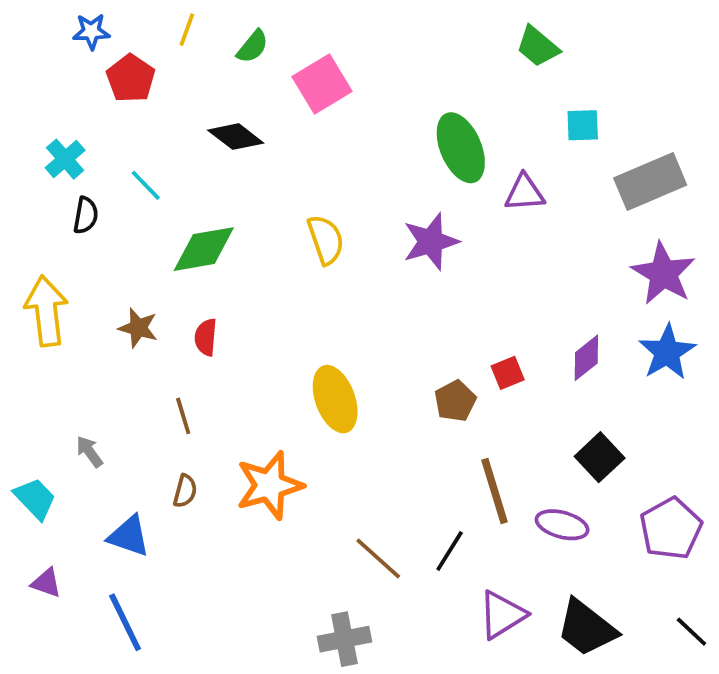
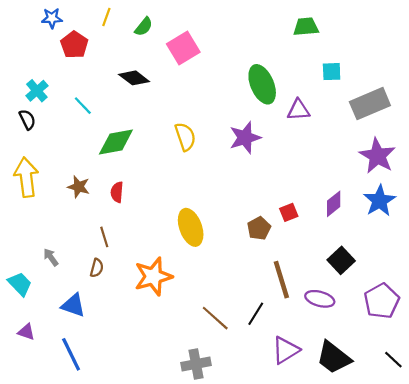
green trapezoid: (538, 47) -> (306, 27), turned 135
black semicircle: (86, 215) -> (27, 120), moved, turned -36
brown semicircle: (185, 491) -> (97, 268), moved

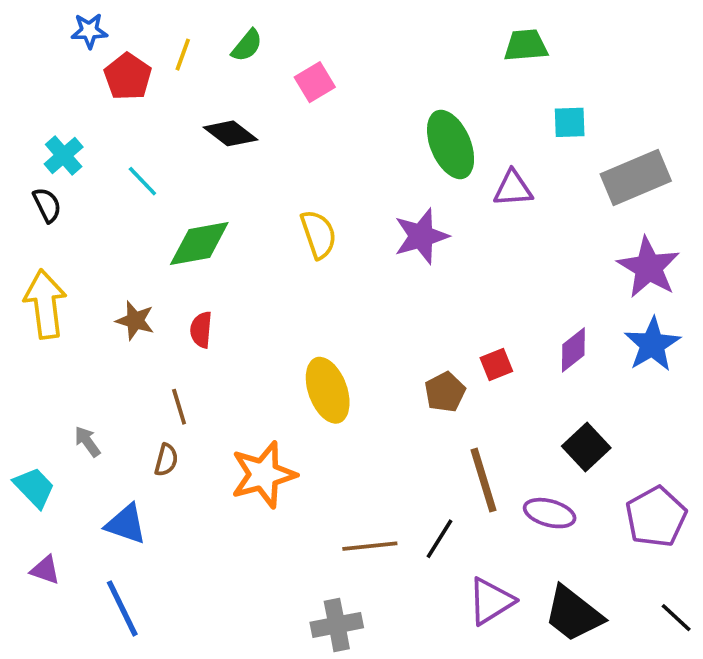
yellow line: (106, 17) -> (183, 55), moved
pink square: (183, 48) -> (315, 82), size x0.7
brown line: (215, 318) -> (370, 546), turned -48

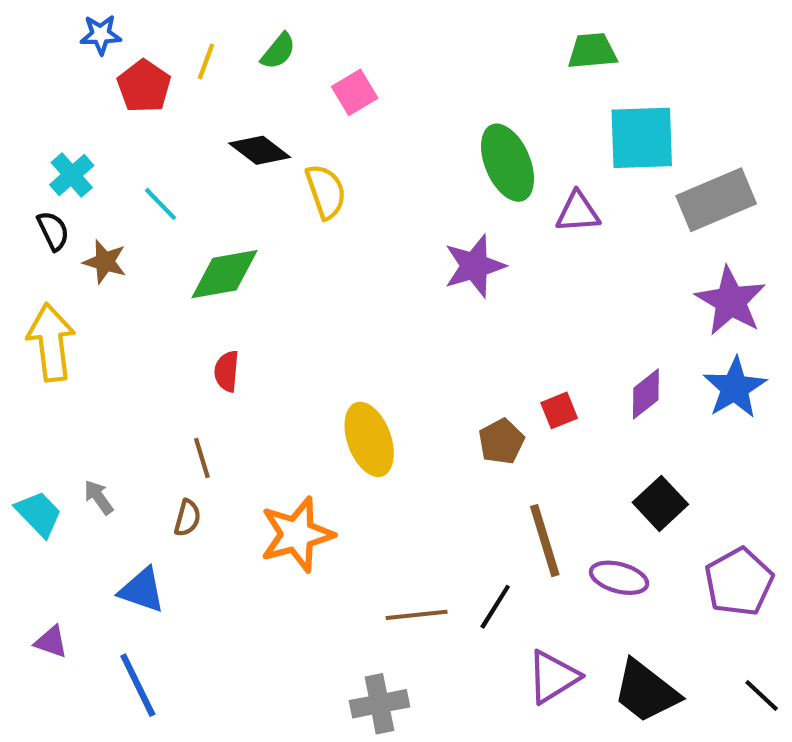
cyan square: (570, 122) -> (642, 138), size x1.8
yellow semicircle: (318, 234) -> (326, 192), moved
brown star: (135, 321) -> (105, 262), moved
cyan trapezoid: (34, 487) -> (39, 514), moved

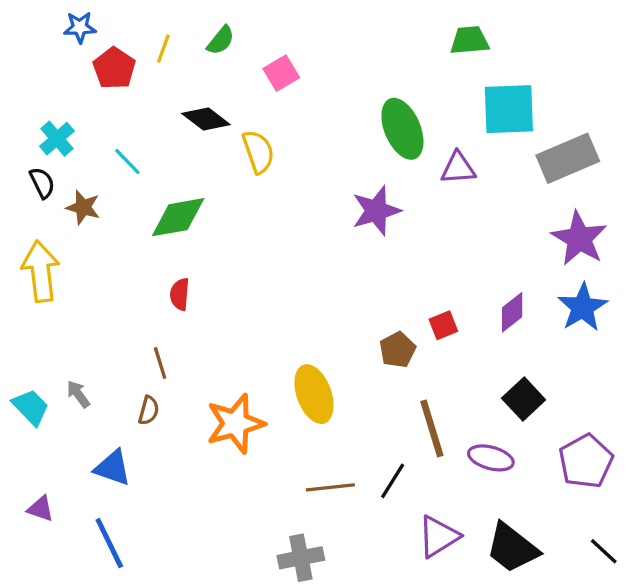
yellow ellipse: (369, 439) -> (314, 394), moved

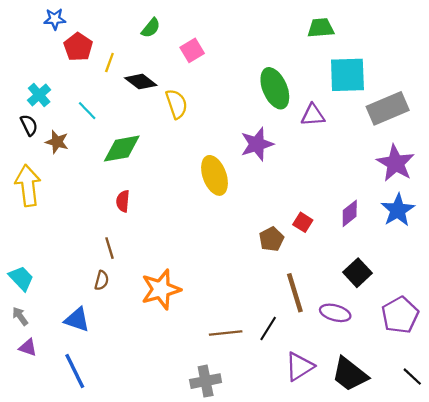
yellow line: (163, 49) -> (109, 63), moved
red square: (443, 325) -> (303, 222), turned -36
gray arrow: (78, 394) -> (20, 316), moved
yellow ellipse: (314, 394) -> (214, 175), moved

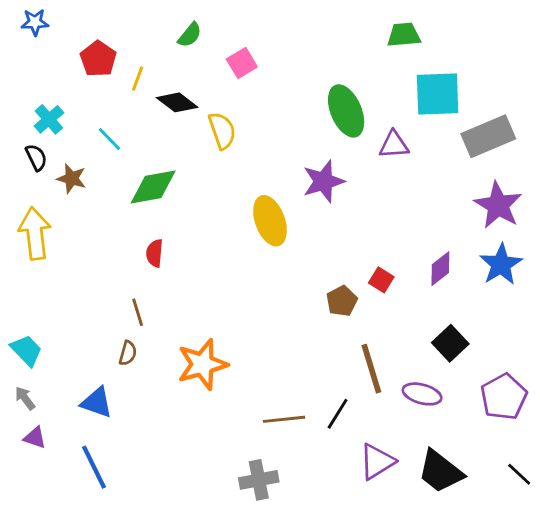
blue star: (55, 19) -> (35, 22), moved

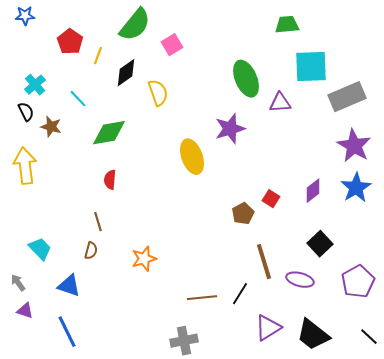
green semicircle: (190, 35) -> (135, 25), size x1.8
black diamond: (177, 102) -> (126, 73), turned -72
cyan trapezoid: (26, 350) -> (40, 249), moved
orange star: (202, 364) -> (144, 259), size x0.7

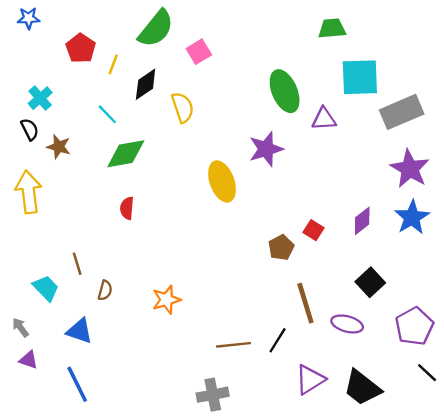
cyan line: (78, 99) -> (107, 114), moved
brown line: (98, 222) -> (77, 264), moved
black line: (369, 337) -> (427, 373), moved

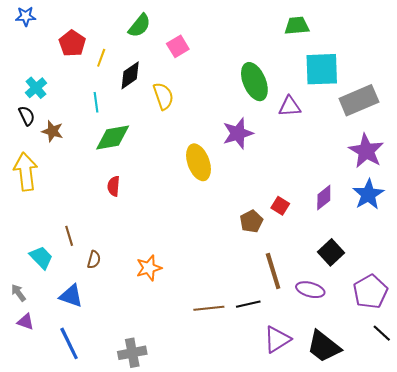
green semicircle: (156, 29) -> (139, 26), size x0.7
cyan line: (107, 114) -> (96, 102), turned 36
black line: (278, 340) -> (248, 304), turned 45
gray cross: (213, 395) -> (132, 353), moved

